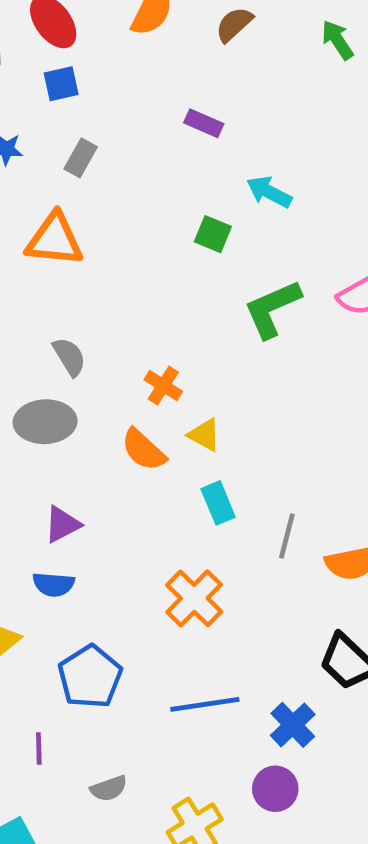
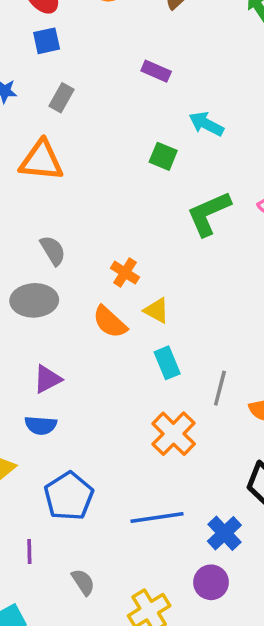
orange cross: (194, 598) -> (174, 434), moved
gray semicircle: (109, 788) -> (83, 582), turned -104

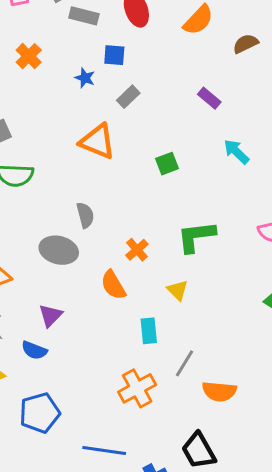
blue square: (47, 41) -> (114, 55), moved
green square: (163, 156) -> (167, 164), moved, turned 30
green L-shape: (209, 214) -> (196, 237), moved
yellow triangle: (157, 311) -> (178, 290), moved
purple triangle: (47, 379) -> (50, 315), turned -35

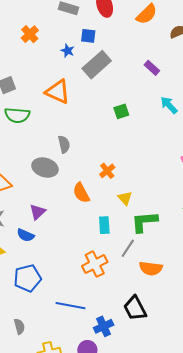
gray rectangle: (128, 97) -> (97, 65), size x1.8
orange triangle: (98, 141) -> (58, 92), moved
green L-shape: (196, 237) -> (144, 222), moved
orange cross: (137, 250) -> (107, 171), moved

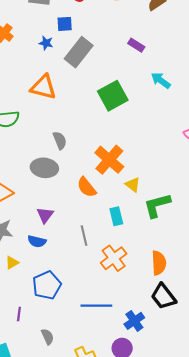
green square: (121, 111) -> (113, 96), size x1.8
orange cross: (107, 171) -> (109, 160), size x1.8
gray line: (128, 248) -> (84, 236), moved, turned -36
orange semicircle: (151, 268) -> (159, 263), moved, turned -90

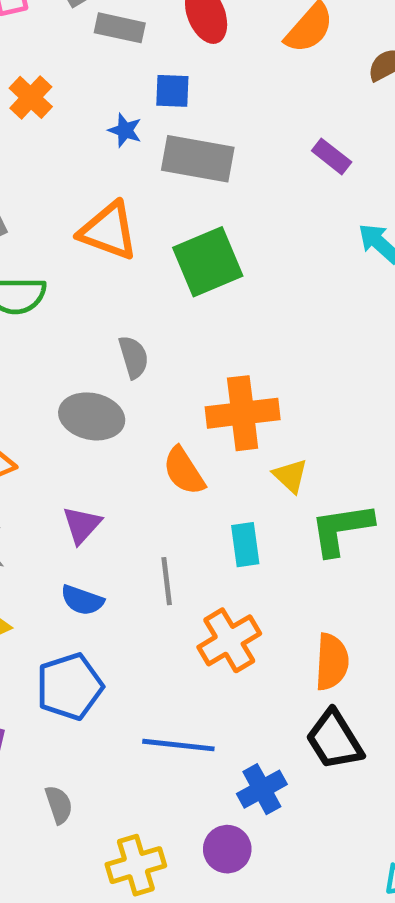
gray rectangle: (79, 52) -> (198, 159), turned 56
green square: (113, 96) -> (208, 262), moved
orange cross: (109, 160) -> (243, 413), turned 36
blue semicircle: (37, 241) -> (82, 600), moved

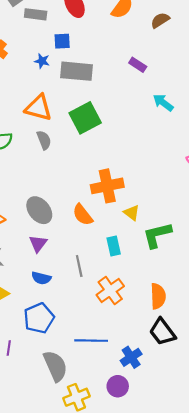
gray semicircle: (134, 357) -> (44, 140), moved
gray ellipse: (92, 416) -> (39, 210), moved, turned 44
gray semicircle: (59, 805) -> (55, 366), moved, size x1.8

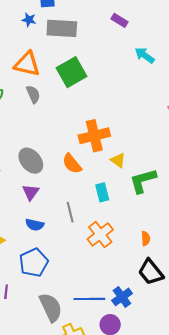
orange semicircle: (158, 296) -> (146, 238), size x0.6
blue line: (91, 341) -> (89, 299), moved

